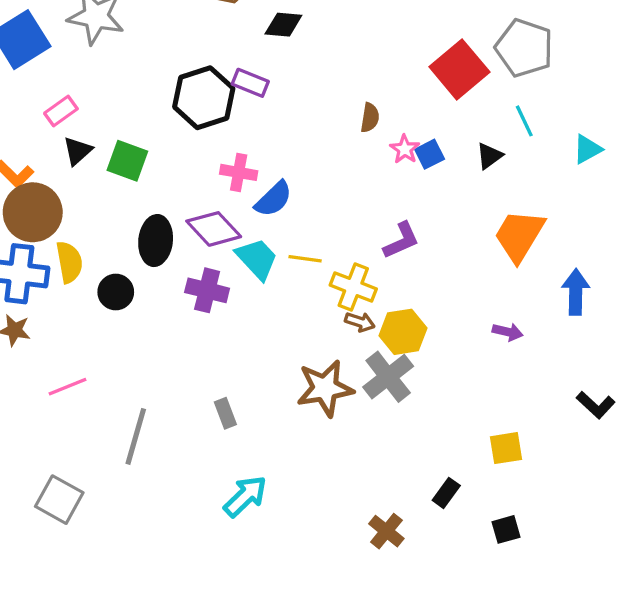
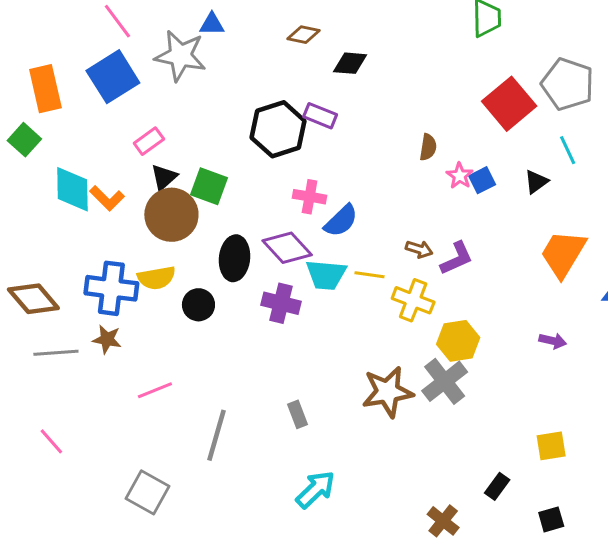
brown circle: (33, 212) -> (171, 215), moved
cyan trapezoid: (257, 259) -> (326, 275), turned 138
yellow semicircle: (69, 262) -> (156, 278), turned 90
brown arrow: (360, 322) -> (419, 249), moved

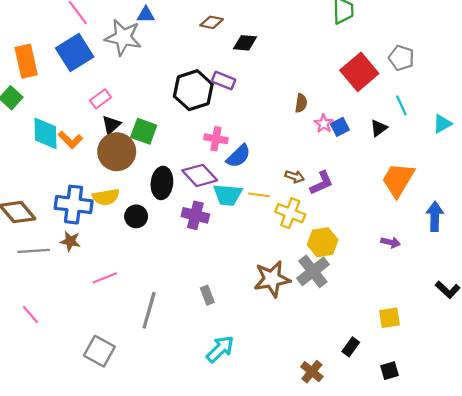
gray pentagon: (568, 84) -> (401, 58), size x0.7

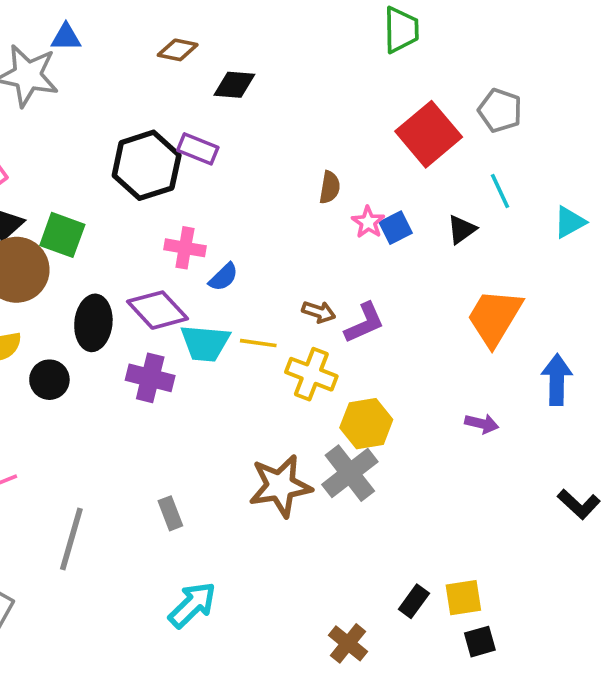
blue semicircle: (239, 156) -> (223, 277), size x0.7
yellow square: (389, 318) -> (463, 598), moved

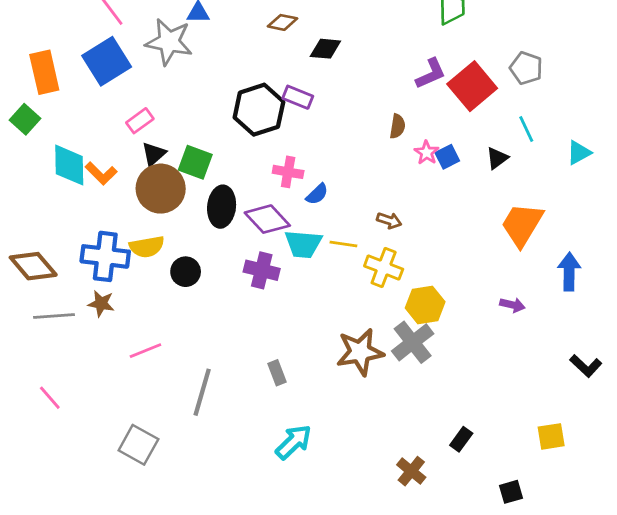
black ellipse: (93, 323) -> (222, 207), moved
purple L-shape: (364, 323) -> (431, 74), moved
yellow square: (463, 598) -> (551, 436), moved
black square: (480, 642) -> (511, 492), moved

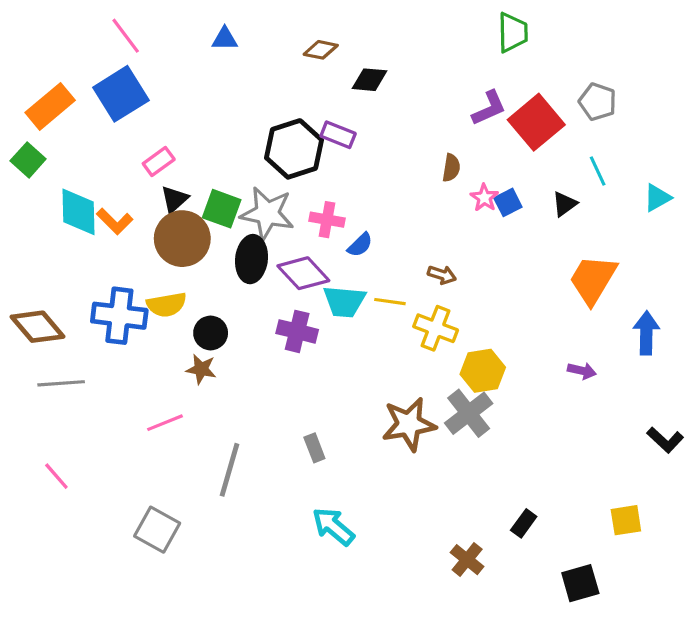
gray star: (169, 42) -> (267, 213), moved
orange rectangle: (44, 72) -> (50, 106), turned 63
brown star: (101, 304) -> (201, 369), moved
cyan arrow: (294, 442) -> (333, 526), turned -96
black square: (511, 492) -> (580, 583), size x1.4

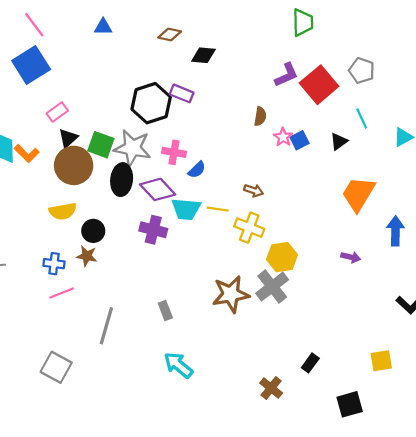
blue cross: (119, 316) -> (54, 264), moved, size x0.6

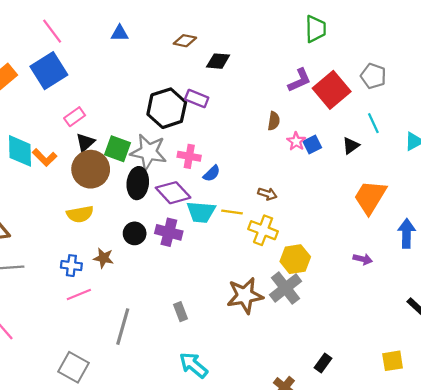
black circle: (93, 231) -> (135, 233), moved

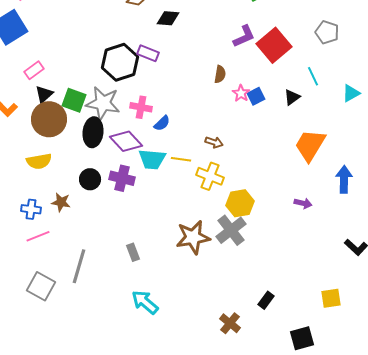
gray pentagon: (373, 76) -> (327, 32), moved
gray square: (74, 367) -> (41, 286), moved

